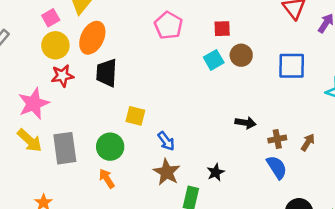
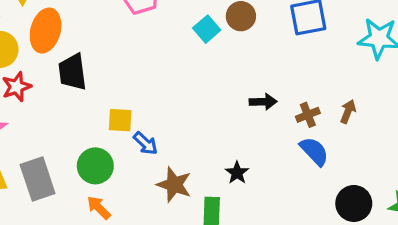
blue arrow: (166, 141) -> (146, 143), moved

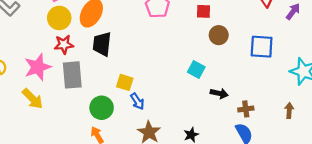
cyan square: (207, 29) -> (196, 70), moved, turned -35
brown arrow: (348, 112) -> (289, 110), moved, turned -32
gray rectangle: (38, 179) -> (72, 75), moved

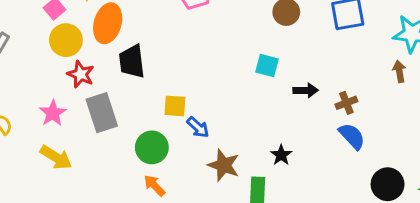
red star: (64, 44) -> (81, 74), turned -30
pink star: (38, 67) -> (53, 113), size x0.7
brown arrow: (289, 110) -> (399, 71), moved

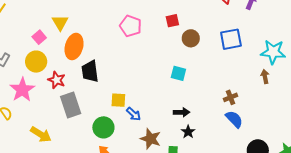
yellow circle: (66, 40) -> (36, 62), moved
black arrow: (306, 90) -> (182, 112), moved
pink star: (53, 113) -> (22, 90), moved, size x1.4

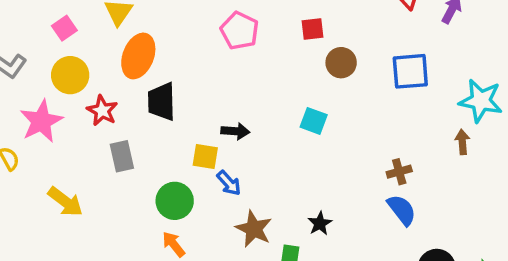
pink square: (39, 37) -> (64, 28), moved
gray rectangle: (71, 105) -> (122, 156), size x0.7
black arrow: (182, 112) -> (235, 131), moved

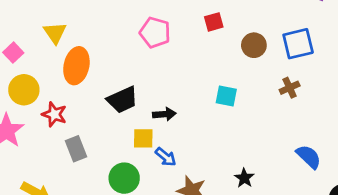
brown circle: (341, 63) -> (254, 45), moved
black trapezoid: (161, 102) -> (122, 100), moved, turned -104
brown cross: (399, 172) -> (290, 88), moved

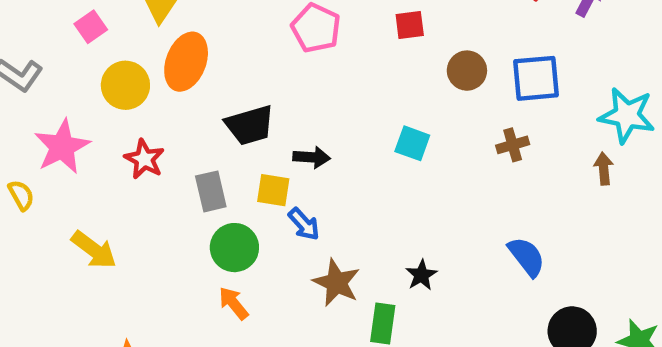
yellow circle: (24, 90) -> (125, 85), moved
red star: (54, 114) -> (144, 159), moved
gray rectangle: (76, 149) -> (211, 191), moved

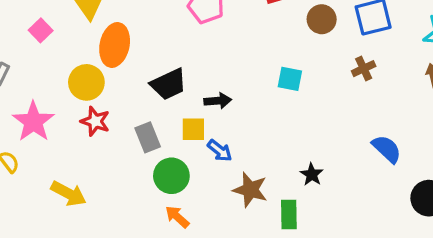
yellow circle: (125, 85) -> (86, 82), moved

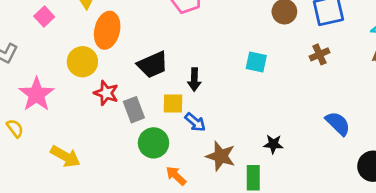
black arrow: (218, 101) -> (194, 80), turned 95
red star: (95, 121) -> (106, 93), moved
black star: (312, 174) -> (273, 144), turned -30
orange arrow: (177, 217) -> (176, 176), moved

